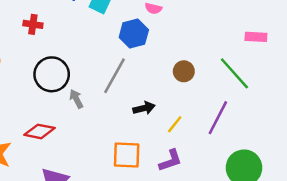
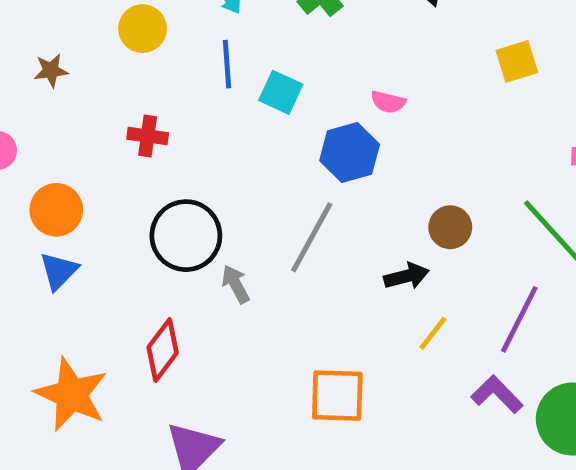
black arrow: (144, 108) -> (406, 276), moved
red diamond: (39, 131) -> (163, 350), turned -64
purple L-shape: (170, 161) -> (497, 394), moved, turned -115

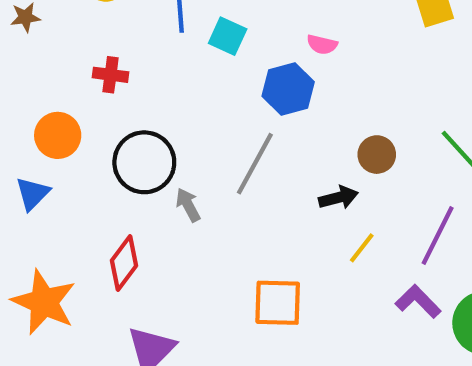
orange circle: (56, 210) -> (58, 135), moved

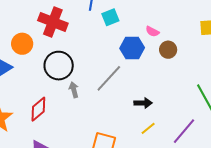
cyan square: (228, 36) -> (110, 17), turned 30
red cross: (111, 75) -> (53, 22), size x1.8
brown circle: (377, 155) -> (168, 50), moved

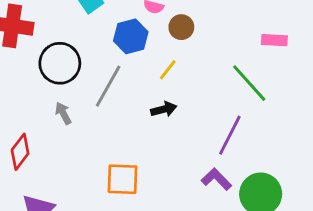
black circle: (59, 66) -> (60, 63), moved
yellow line: (148, 128) -> (168, 70), moved

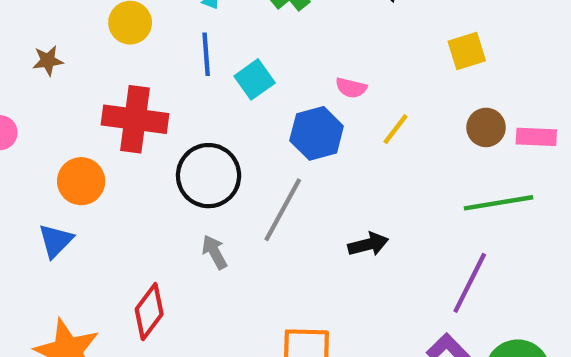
brown circle: (181, 27) -> (486, 127), moved
yellow line: (168, 70) -> (396, 129), moved
green line: (249, 83) -> (498, 203), turned -57

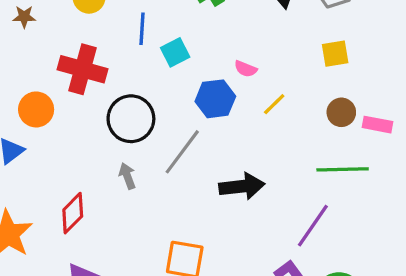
black arrow: (368, 244) -> (242, 186), size x1.5

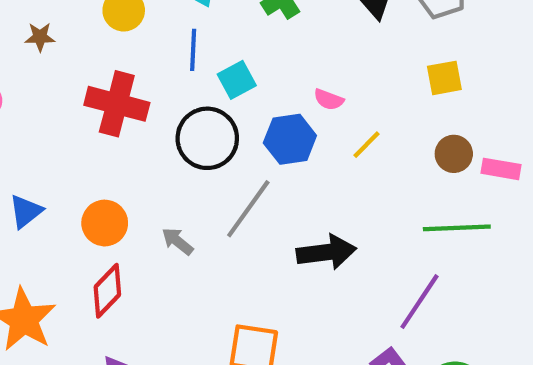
orange circle: (36, 109) -> (105, 223), moved
black circle: (131, 119) -> (207, 138), moved
gray arrow: (127, 176) -> (177, 241), turned -30

